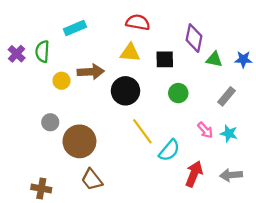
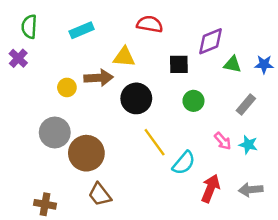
purple diamond: (194, 38) -> (211, 41), turned 56
green semicircle: (42, 52) -> (29, 27), moved
yellow triangle: (130, 53) -> (124, 57), moved
gray circle: (50, 122) -> (55, 132), size x1.6

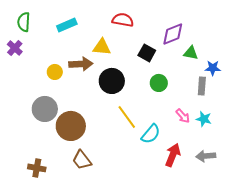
black square: (179, 64) -> (147, 53), turned 30
blue star: (264, 64) -> (213, 68), moved
gray rectangle: (246, 105) -> (202, 86), turned -36

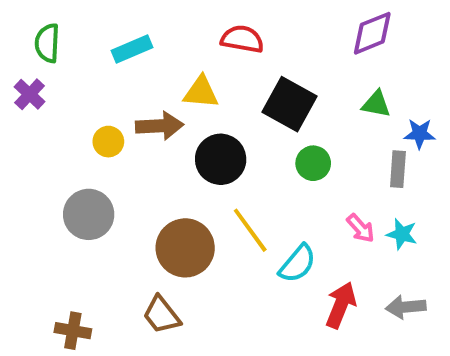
purple diamond: (173, 34) -> (372, 33), moved
black square: (147, 53) -> (290, 104), size x1.5
brown circle: (71, 126) -> (185, 248), moved

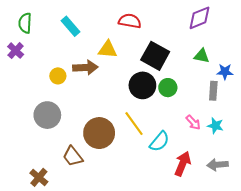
cyan rectangle: (132, 49) -> (71, 26), turned 72
black circle: (221, 159) -> (142, 85), moved
brown trapezoid: (162, 315) -> (73, 156), moved
brown cross: (73, 331) -> (39, 177), turned 30

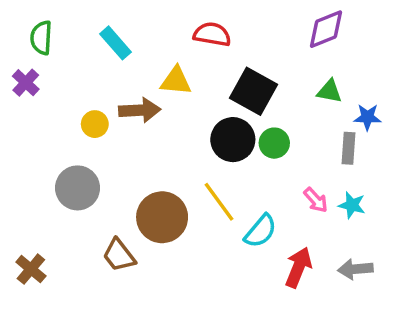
brown cross: (39, 177) -> (31, 269), moved

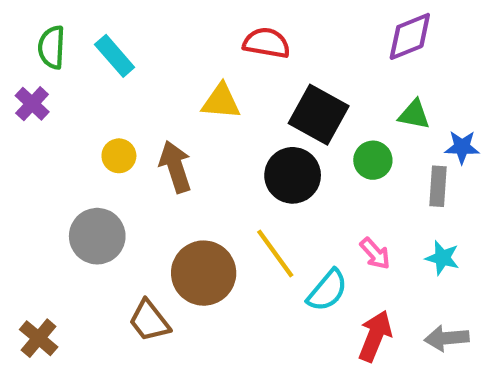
cyan rectangle: (115, 43) -> (115, 56), moved
brown arrow: (140, 110) -> (175, 167), moved, turned -105
green circle: (274, 143) -> (373, 160), moved
pink arrow: (316, 200) -> (375, 254), moved

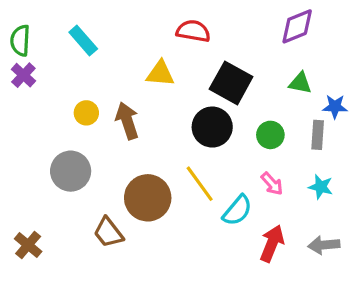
green semicircle: (52, 47) -> (20, 41), moved
green circle: (373, 160) -> (270, 135), moved

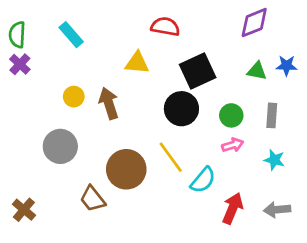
black square: (231, 83) -> (198, 71), turned 36
blue star: (335, 107) -> (286, 66), moved
pink arrow: (272, 184) -> (233, 145), moved, turned -65

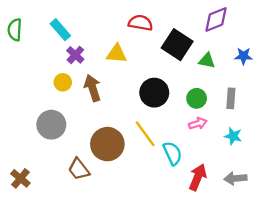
purple cross: (20, 64) -> (75, 55), moved
black square: (198, 71) -> (177, 45), moved, turned -32
green triangle: (257, 71) -> (207, 61), moved
cyan semicircle: (203, 180) -> (173, 153), turned -65

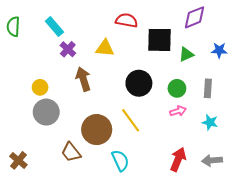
black square: (177, 45) -> (159, 40), turned -32
green triangle: (207, 61) -> (186, 54), turned -35
yellow circle: (63, 82) -> (40, 87), moved
cyan semicircle: (173, 153) -> (120, 160), moved

